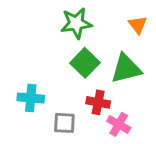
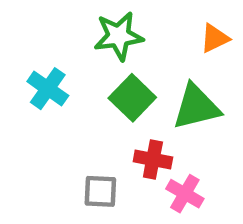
orange triangle: (138, 25) -> (215, 38), turned 42
cyan cross: (31, 98) -> (48, 89), moved, turned 30

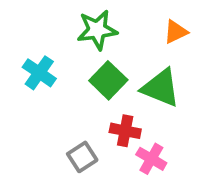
green triangle: (196, 107) -> (161, 88), turned 36
gray square: (100, 191) -> (82, 157), turned -36

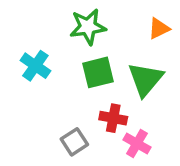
green square: (108, 80) -> (98, 72), turned 32
green triangle: (161, 88) -> (145, 79), turned 48

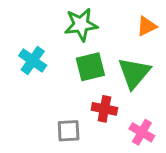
gray square: (74, 142) -> (69, 131), turned 30
pink cross: (137, 143) -> (142, 132), moved

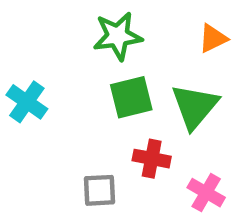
cyan cross: (33, 61) -> (27, 102), moved

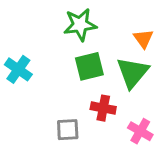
orange triangle: (213, 38) -> (143, 39), moved, turned -40

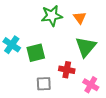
orange triangle: (143, 39) -> (80, 18), moved
green square: (89, 66) -> (36, 53), moved

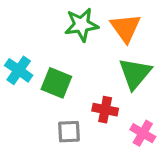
orange triangle: (80, 18) -> (126, 28), size x1.5
green square: (36, 53) -> (56, 83), turned 36

